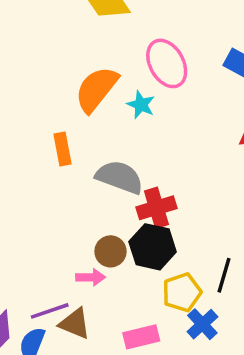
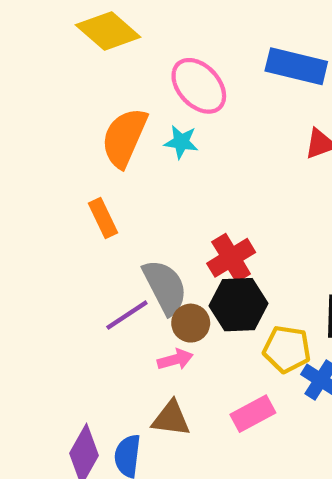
gray semicircle: (120, 177) -> (165, 287), moved, turned 57
yellow pentagon: (182, 292) -> (287, 349), turned -30
purple line: (50, 311) -> (127, 315), moved

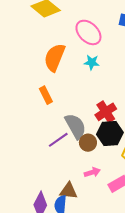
cyan star: (181, 142) -> (92, 62), moved
pink arrow: (175, 360) -> (92, 172), moved
brown triangle: (171, 419) -> (69, 191), moved

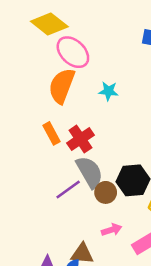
pink ellipse: (88, 32) -> (73, 52), moved
red cross: (106, 112) -> (80, 139), moved

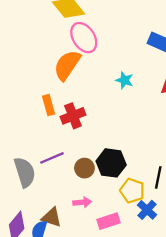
cyan star: (109, 91) -> (124, 80), moved
gray semicircle: (90, 172) -> (25, 172), moved

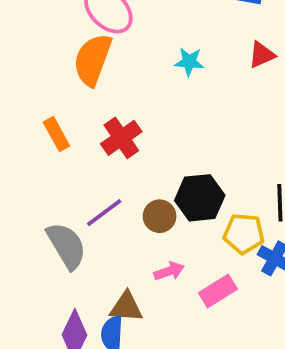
orange rectangle: (48, 105) -> (56, 134), moved

